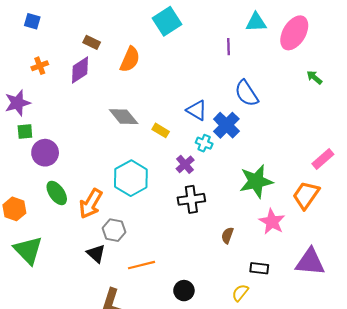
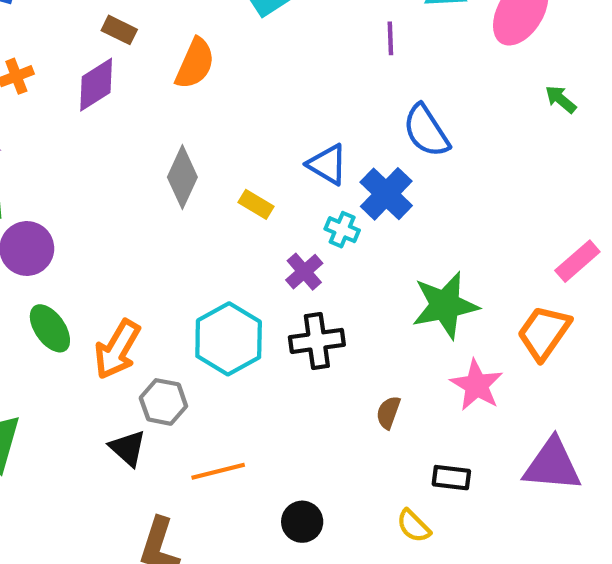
gray diamond: (124, 117) -> (182, 177), turned 64
cyan hexagon: (131, 178) -> (229, 339), moved
yellow semicircle: (240, 293) -> (414, 526), turned -84

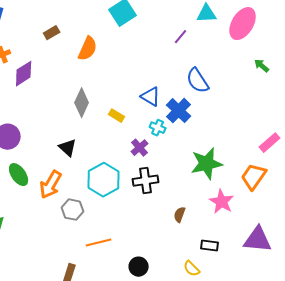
brown rectangle: (119, 30) -> (52, 33), turned -56
purple line: (390, 38) -> (181, 37), turned 42
purple diamond: (96, 85) -> (24, 74), moved
black triangle: (128, 448) -> (68, 148), moved

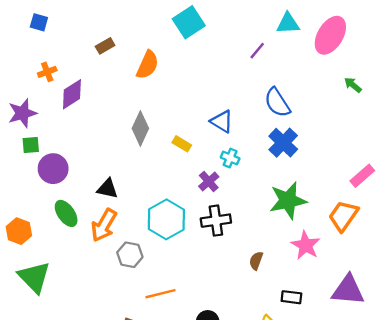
blue cross: (179, 111) -> (283, 143), moved
black triangle: (68, 148) -> (107, 189), moved, turned -30

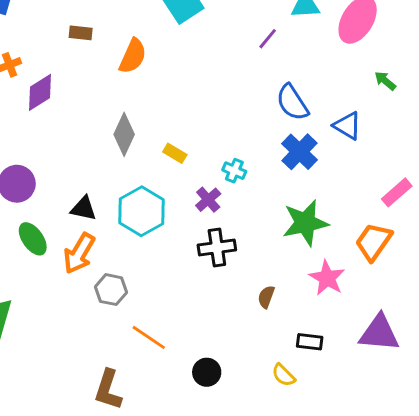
brown rectangle: (105, 46) -> (81, 33), turned 36
blue triangle: (222, 121) -> (347, 126), moved
cyan hexagon: (166, 219) -> (141, 211), moved
orange line: (160, 294) -> (149, 337), turned 48

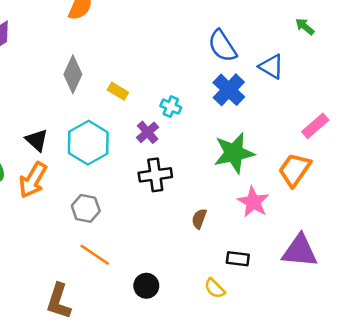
black triangle: (83, 208) -> (37, 140), turned 30
gray hexagon: (111, 290) -> (86, 208), moved

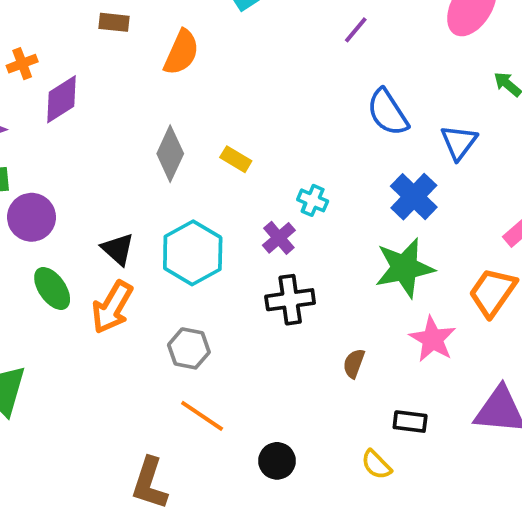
blue triangle: (271, 67) -> (459, 142), turned 36
blue cross: (229, 90) -> (414, 197), moved
yellow rectangle: (118, 91) -> (236, 159), moved

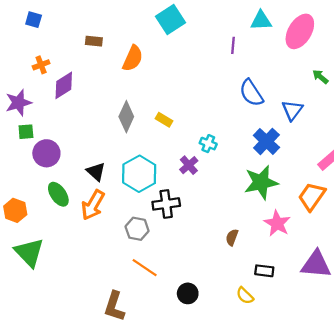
purple line: (356, 30) -> (233, 45), turned -35
black cross: (290, 300) -> (166, 204), moved

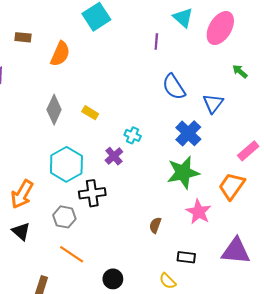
cyan triangle: (261, 21) -> (183, 18), turned 45
black triangle: (96, 172) -> (21, 231), moved

